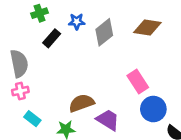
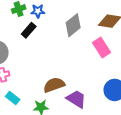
blue star: (77, 22) -> (38, 11), moved
pink rectangle: (138, 81) -> (102, 47), moved

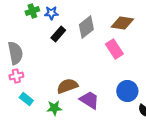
black rectangle: (29, 30) -> (58, 34), moved

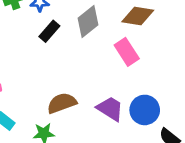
purple trapezoid: (89, 100) -> (110, 109), moved

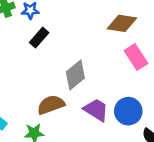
gray diamond: (88, 21) -> (75, 75), moved
pink rectangle: (127, 52) -> (136, 57), moved

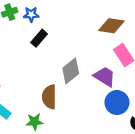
brown semicircle: (51, 105) -> (49, 97), turned -70
purple trapezoid: (96, 110) -> (105, 77), moved

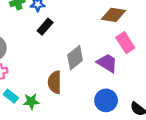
blue circle: (117, 103) -> (106, 100), moved
green star: (35, 122) -> (31, 101), moved

